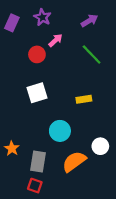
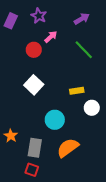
white square: (37, 93) -> (34, 85), turned -30
white circle: (100, 146) -> (92, 108), moved

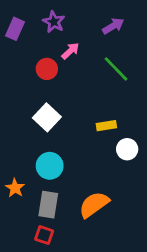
cyan circle: (55, 120) -> (50, 166), moved

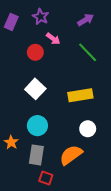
pink arrow: (70, 51) -> (53, 39), turned 80
yellow rectangle: (106, 126) -> (80, 95), size x1.6
white circle: (127, 149) -> (88, 129), moved
red square: (44, 235) -> (46, 178), moved

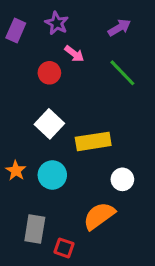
yellow rectangle: (80, 95) -> (93, 141), moved
orange star: (11, 142) -> (16, 171), moved
gray rectangle: (36, 155) -> (35, 229), moved

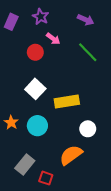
purple arrow: (119, 28) -> (86, 20), turned 56
gray rectangle: (35, 229) -> (25, 164), turned 30

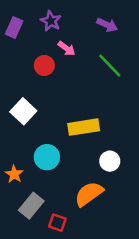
white square: (35, 89) -> (23, 111), moved
orange star: (11, 123) -> (14, 174), moved

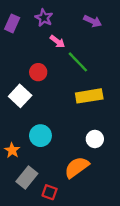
red circle: (44, 65) -> (38, 72), moved
green line: (110, 65) -> (78, 62), moved
yellow rectangle: (84, 127) -> (89, 96), moved

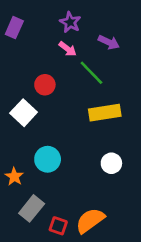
purple star: (44, 18) -> (70, 22), moved
purple arrow: (93, 21) -> (109, 42), moved
orange semicircle: (77, 167) -> (90, 220), moved

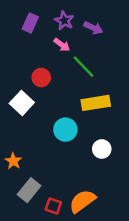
purple rectangle: (14, 28) -> (30, 23), moved
purple arrow: (109, 42) -> (93, 28), moved
cyan circle: (48, 159) -> (65, 130), moved

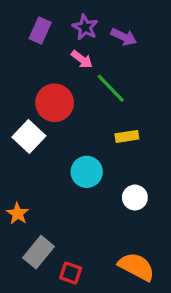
red circle: (41, 78) -> (55, 103), size x1.5
yellow rectangle: (96, 103) -> (127, 136), size x0.6
orange semicircle: (82, 201) -> (137, 267), moved, turned 64

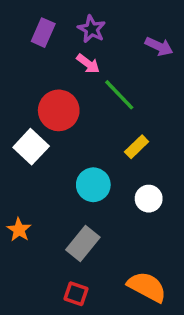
purple arrow: (124, 37) -> (159, 46), moved
yellow rectangle: (127, 136) -> (137, 147), turned -35
white circle: (135, 198) -> (149, 199), moved
gray rectangle: (39, 252) -> (83, 244), moved

